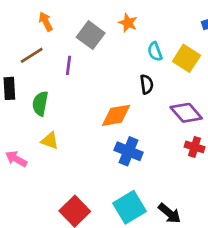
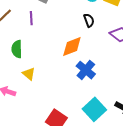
yellow triangle: (50, 141) -> (29, 74), turned 32
blue cross: (129, 151) -> (86, 70), turned 30

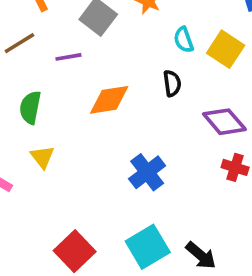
purple line: (31, 18) -> (68, 57), turned 72
orange diamond: (72, 47) -> (109, 100), moved

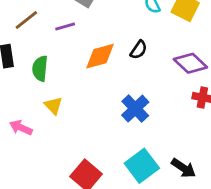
black semicircle: (172, 83) -> (139, 50), moved, turned 48

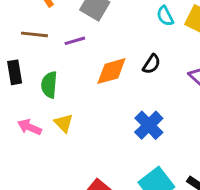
brown line: (26, 20) -> (34, 34), turned 45
pink arrow: (21, 128) -> (30, 127), moved

